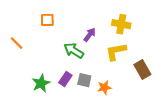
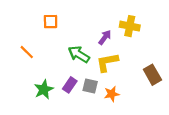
purple arrow: (90, 35) -> (105, 37), moved
orange line: (17, 43) -> (27, 52), moved
yellow L-shape: (116, 52) -> (107, 62), moved

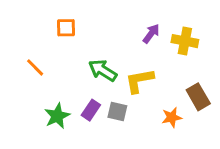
yellow cross: (130, 26) -> (185, 41), moved
purple arrow: (105, 37) -> (151, 34), moved
orange star: (112, 94) -> (172, 117), moved

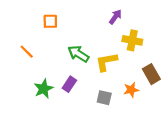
purple arrow: (151, 34) -> (115, 17), moved
yellow cross: (185, 41) -> (132, 40), moved
gray square: (117, 112) -> (104, 98), moved

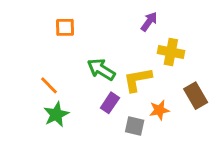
orange line: (27, 52) -> (49, 85), moved
purple rectangle: (69, 84) -> (110, 103), moved
orange star: (131, 90) -> (159, 110), moved

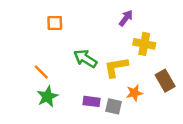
purple rectangle: (110, 103) -> (92, 101), moved, turned 63

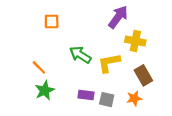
purple arrow: (126, 18) -> (118, 17), size x1.5
brown rectangle: (165, 81) -> (143, 75), moved
orange star: (134, 93) -> (134, 98), moved

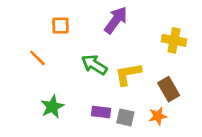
purple arrow: (118, 17) -> (116, 20), moved
yellow cross: (135, 41) -> (174, 40), moved
orange line: (39, 67) -> (37, 58), moved

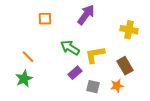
orange line: (37, 58) -> (28, 57), moved
green star: (52, 107) -> (24, 79), moved
purple rectangle: (101, 112) -> (75, 73), moved, turned -48

